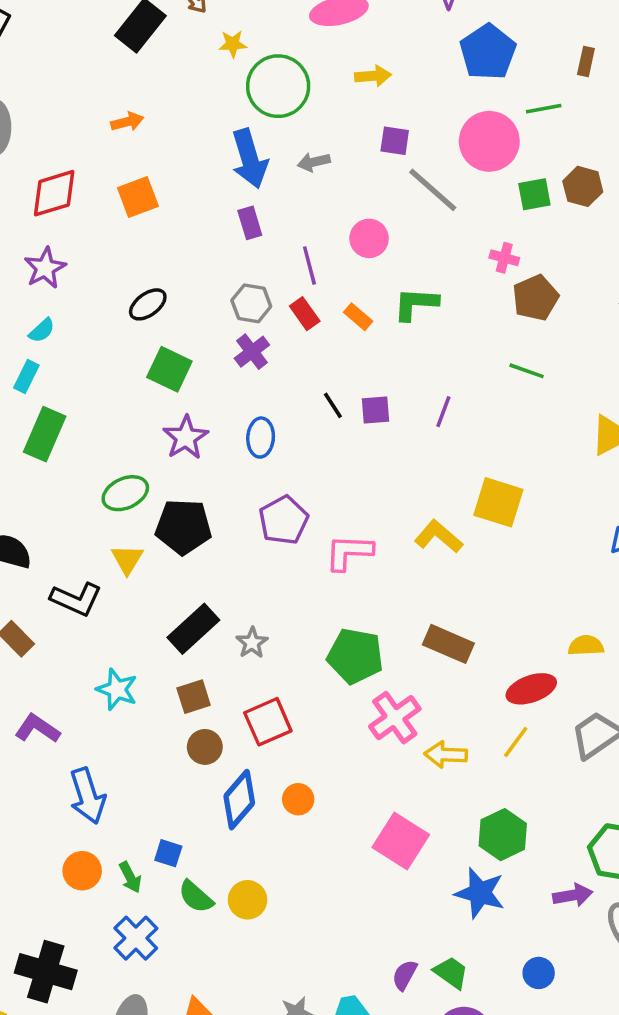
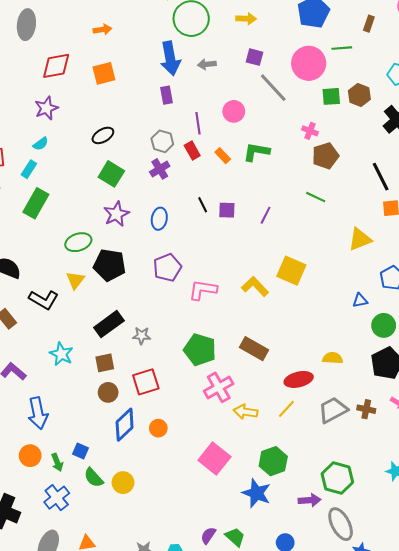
gray star: (252, 643) -> (142, 336), turned 30

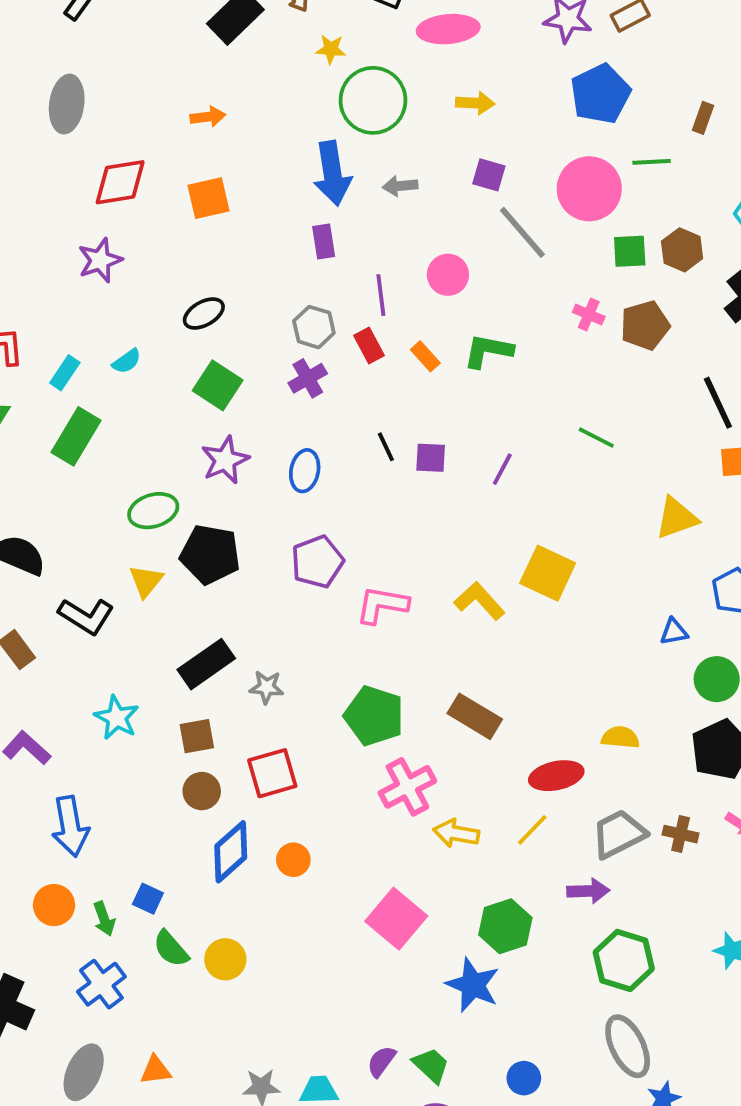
cyan semicircle: (41, 144) -> (127, 361), moved
brown pentagon: (325, 156) -> (645, 325), moved
purple arrow: (309, 500) -> (588, 891), moved

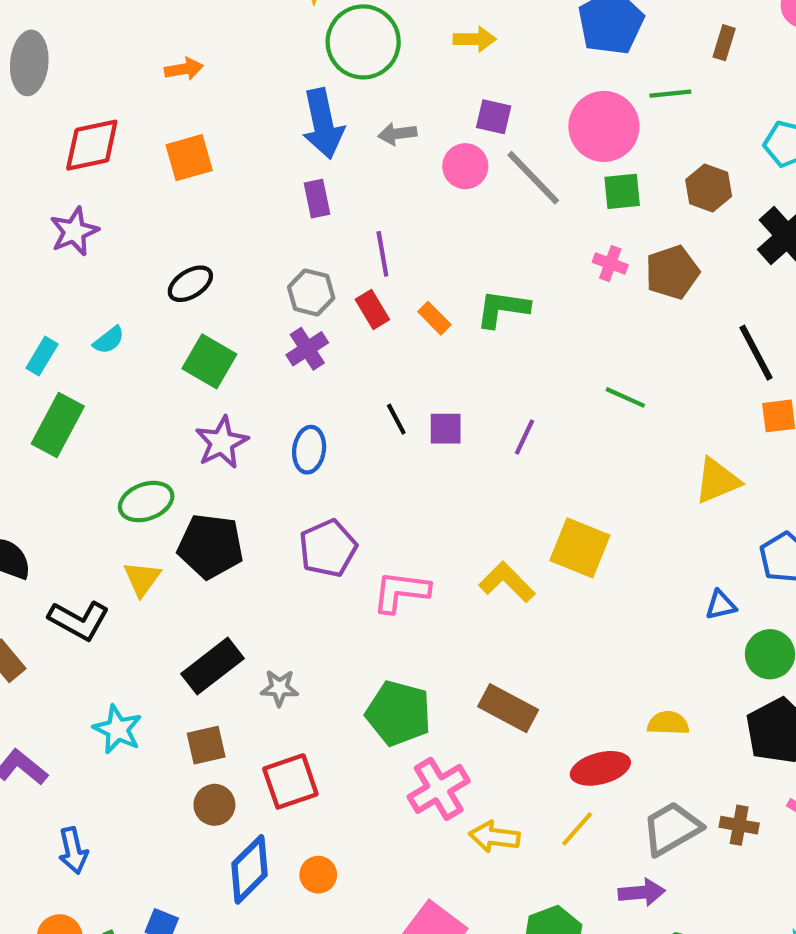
green square: (630, 251) -> (622, 191), moved
pink circle: (448, 275) -> (465, 166), moved
blue arrow: (70, 826) -> (73, 851), size x0.7

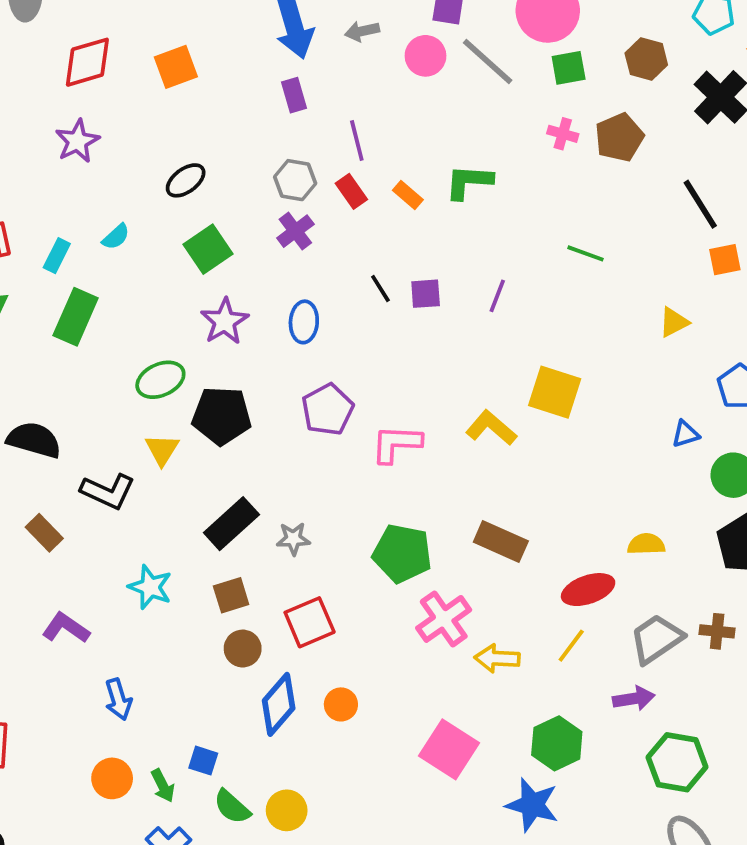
green square: (209, 361) -> (208, 249), turned 30
yellow triangle: (717, 481) -> (674, 322), size x0.7

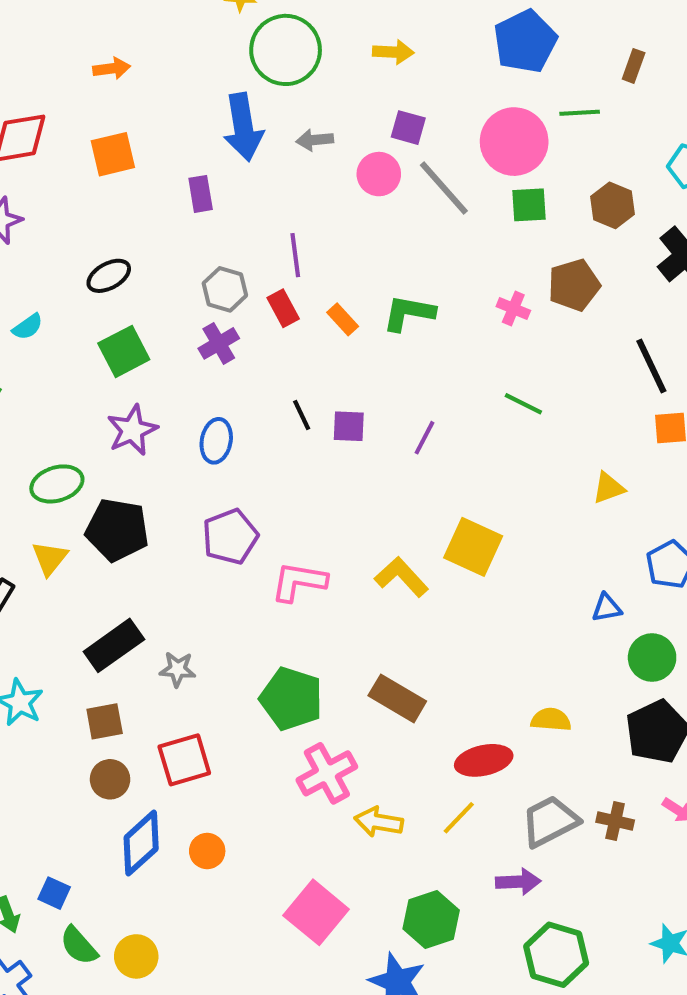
purple rectangle: (294, 95) -> (201, 194), moved
pink cross: (563, 134) -> (513, 309), moved

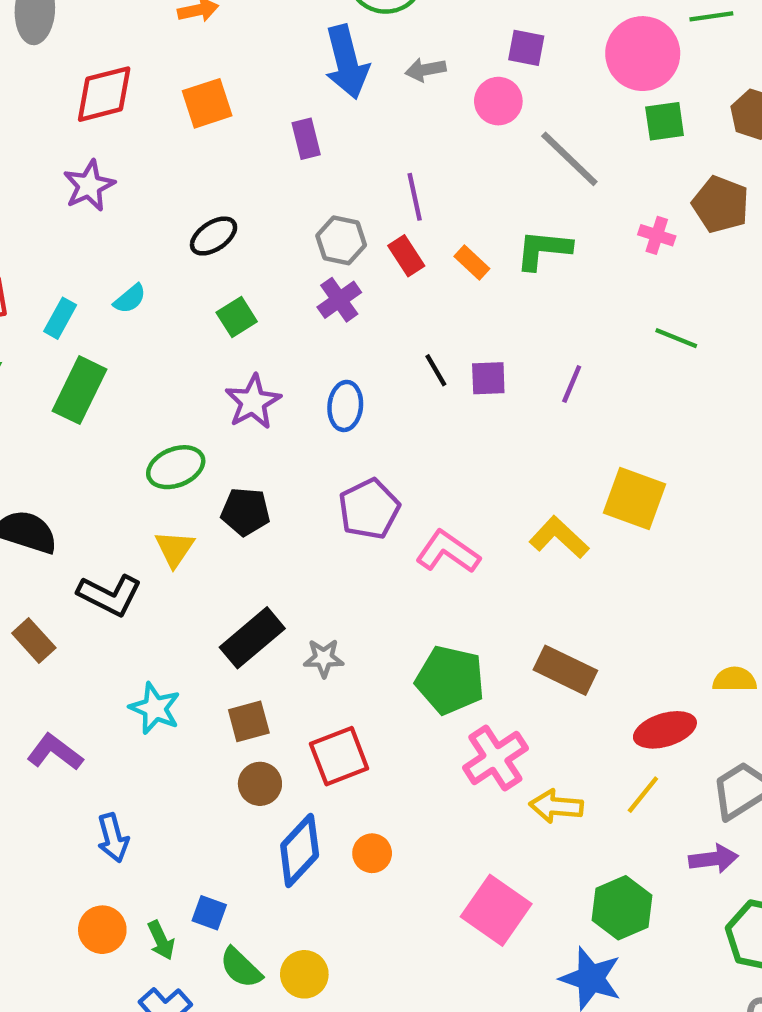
gray line: (444, 188) -> (569, 159), moved
brown pentagon: (574, 285) -> (721, 204), turned -30
green square: (124, 351) -> (237, 317), size x0.7
black pentagon: (117, 530) -> (245, 512), size x0.7
pink L-shape: (299, 582) -> (448, 552), turned 30

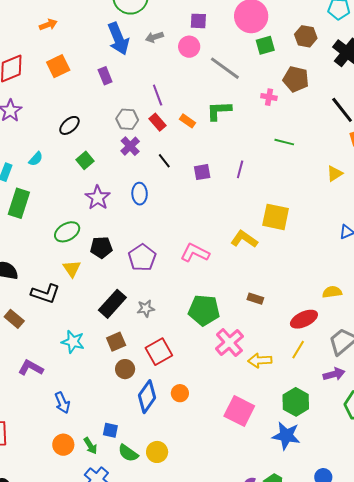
black line: (436, 370) -> (164, 161), moved
purple pentagon: (369, 509) -> (142, 258), moved
brown rectangle: (565, 670) -> (255, 299), size x0.6

